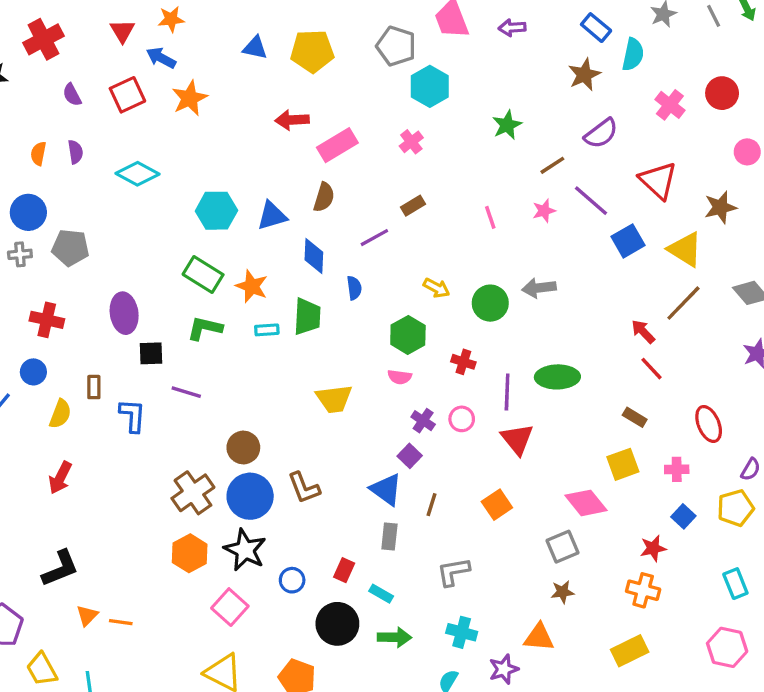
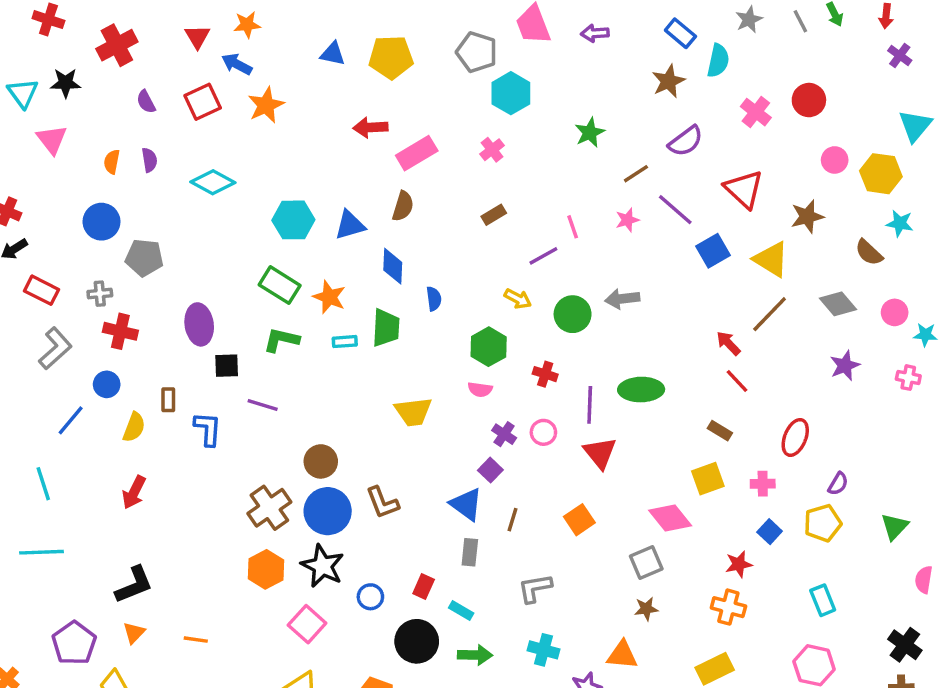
purple line: (374, 238) -> (543, 256), moved
gray cross: (20, 254) -> (100, 294), moved
red ellipse: (709, 424) -> (795, 437), turned 45
orange triangle: (87, 615) -> (134, 633), moved

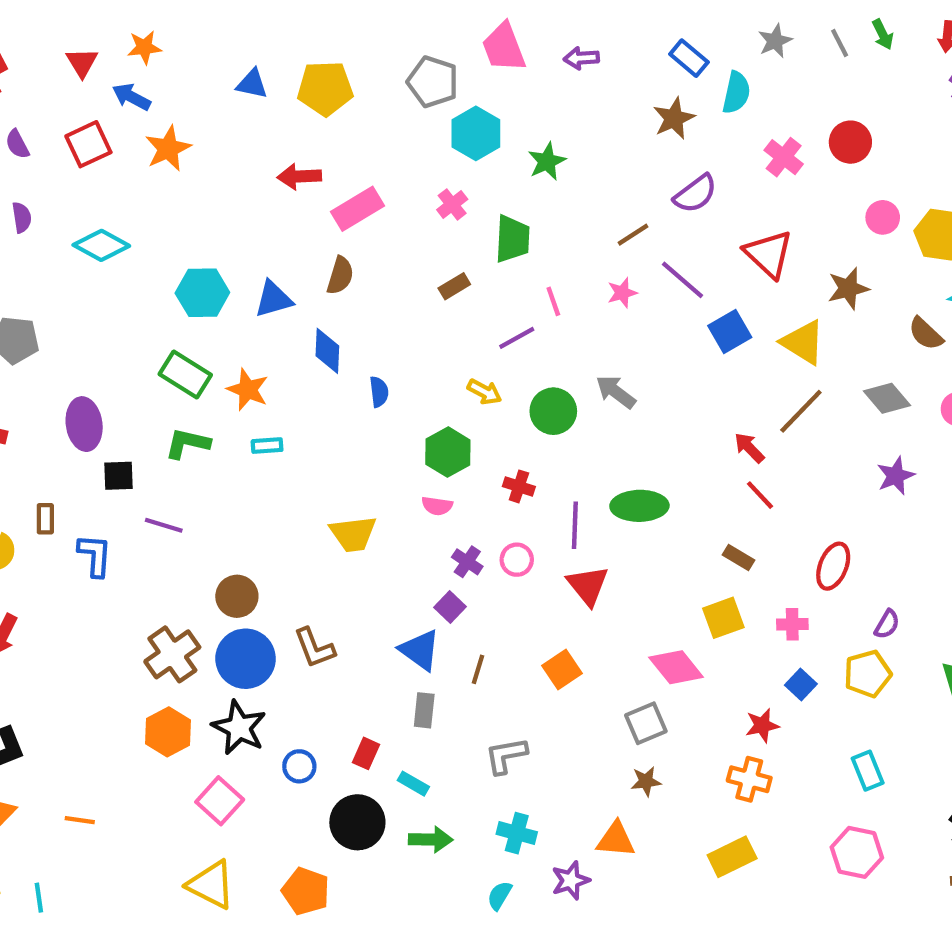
green star: (590, 133) -> (547, 161), moved
gray arrow: (622, 299) -> (616, 392), turned 44
green trapezoid: (386, 328) -> (512, 239), moved

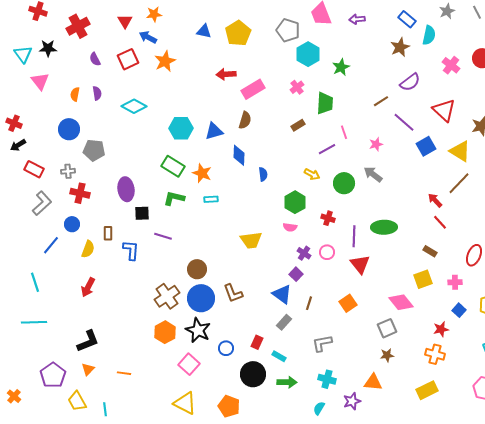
yellow pentagon: (325, 88) -> (238, 33), turned -30
pink star: (622, 293) -> (376, 144), moved
gray rectangle: (424, 710) -> (284, 322), turned 35

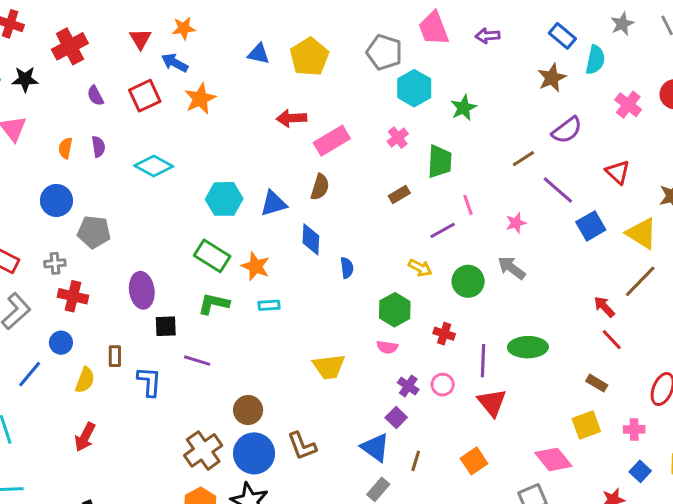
red triangle: (444, 110) -> (618, 172), size x0.7

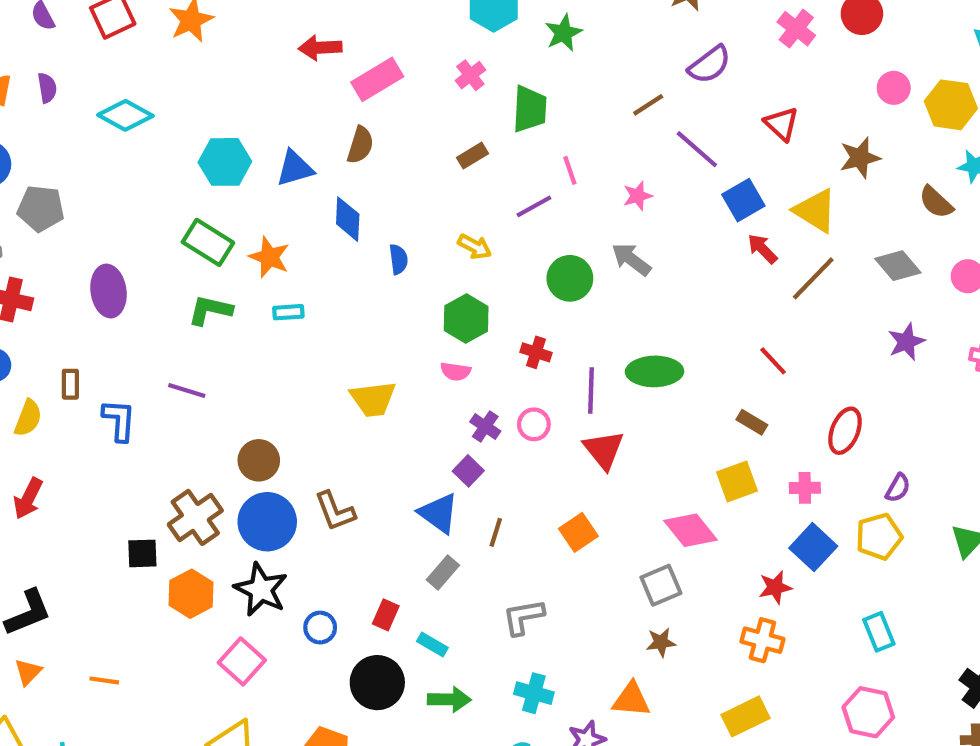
yellow arrow: (420, 268) -> (475, 247), moved
red arrow: (604, 307) -> (762, 249), moved
black square: (166, 326) -> (142, 553), moved
blue square: (640, 471) -> (813, 547), size x1.5

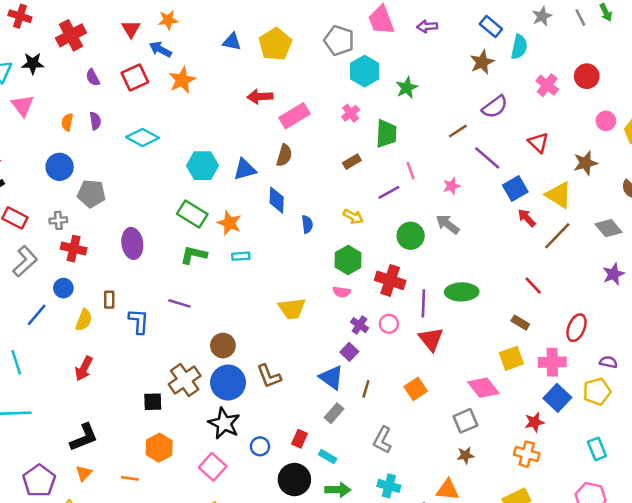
red cross: (536, 352) -> (390, 280), size x1.6
pink cross: (805, 488) -> (552, 362), size x1.5
purple semicircle: (898, 488) -> (608, 362), turned -108
orange hexagon: (191, 594) -> (159, 448), moved
gray L-shape: (523, 617) -> (382, 440), turned -52

